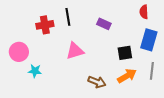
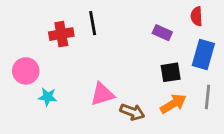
purple rectangle: (104, 24) -> (162, 33), moved
pink triangle: (75, 51) -> (102, 94), moved

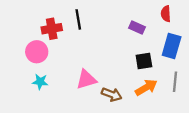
pink circle: (26, 71) -> (37, 52), moved

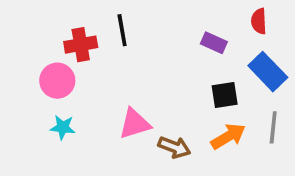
blue rectangle: (172, 46) -> (268, 72), turned -60

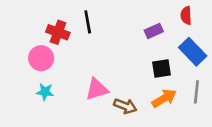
purple rectangle: (214, 43) -> (154, 31), turned -48
red cross: (81, 45) -> (58, 32), turned 30

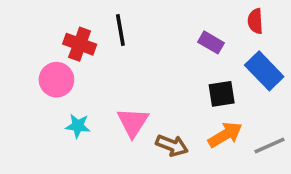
purple rectangle: (154, 31) -> (211, 42), turned 54
pink triangle: (97, 89) -> (133, 122), turned -40
cyan star: (45, 92) -> (78, 126), moved
gray line: (196, 92) -> (270, 145), moved, turned 60

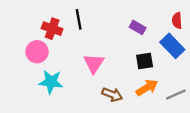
red semicircle: (255, 21) -> (177, 21), moved
pink triangle: (133, 122) -> (94, 63), moved
cyan star: (78, 126) -> (51, 82), size x1.5

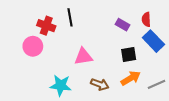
red semicircle: (177, 21) -> (146, 19), moved
pink triangle: (94, 63) -> (83, 57), turned 48
cyan star: (51, 82) -> (61, 85), moved

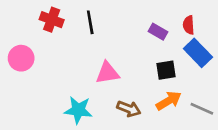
red cross: (46, 26) -> (52, 20), moved
pink circle: (33, 46) -> (21, 58), moved
gray line: (157, 84) -> (202, 109), turned 48

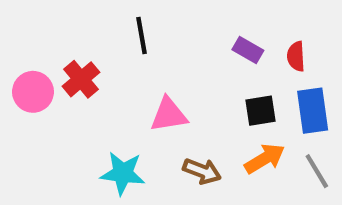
red cross: (52, 20) -> (81, 79), moved, turned 30
red semicircle: (189, 25) -> (296, 56), moved
blue rectangle: (198, 53) -> (313, 111), moved, turned 36
gray line: (202, 109) -> (317, 171), turned 35

